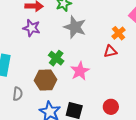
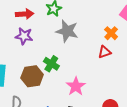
pink star: (80, 71) -> (76, 86), moved
brown hexagon: (46, 80) -> (32, 76), moved

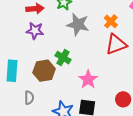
orange cross: (111, 33) -> (111, 21), moved
red triangle: (105, 52) -> (116, 44), size x1.6

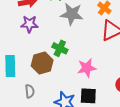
pink star: (88, 79) -> (87, 68), turned 30

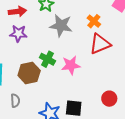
pink star: (87, 68) -> (71, 65), moved

